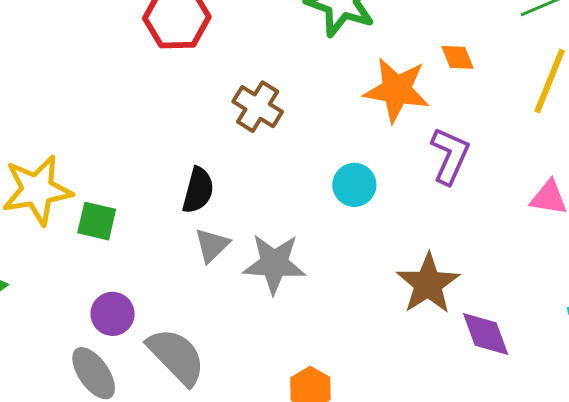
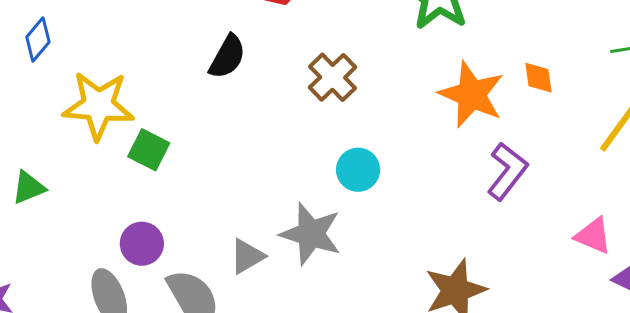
cyan circle: (354, 185) -> (358, 170), moved
black semicircle: (198, 190) -> (227, 57), moved
gray triangle: (212, 245) -> (247, 256), moved

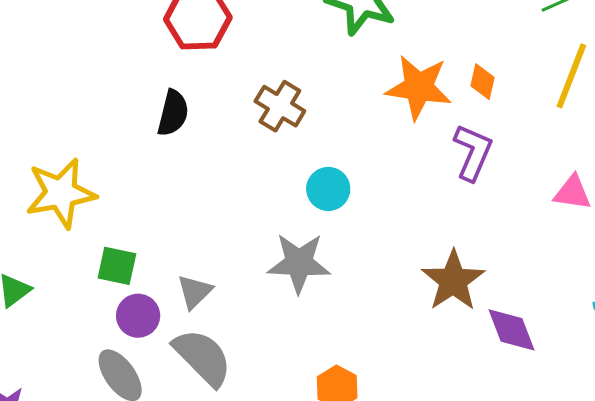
orange diamond: (538, 78) -> (482, 82), moved, turned 36
green square: (149, 150) -> (117, 266), moved
gray triangle: (247, 256) -> (195, 292), moved

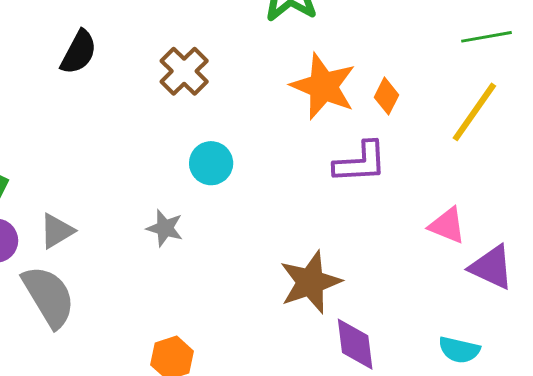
purple L-shape: (473, 152) -> (360, 162), turned 50
gray star: (299, 263) -> (165, 228), size x0.6

